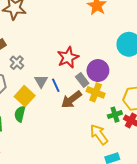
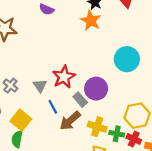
gray triangle: (41, 81) -> (40, 86), moved
yellow cross: (96, 92) -> (97, 127), moved
green cross: (115, 115) -> (117, 134), turned 32

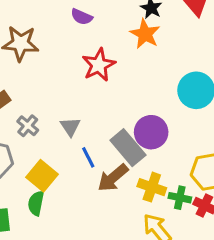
red star: (64, 77) -> (99, 65), moved
gray rectangle: (80, 100) -> (128, 148), size x1.6

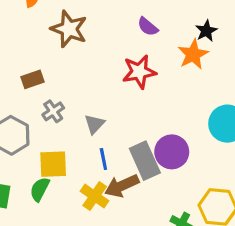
purple semicircle: (82, 17) -> (148, 27), moved
yellow square: (42, 176) -> (53, 164), turned 32
yellow cross: (152, 187) -> (95, 196), moved

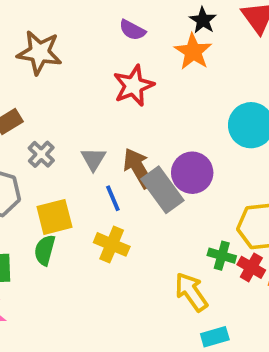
brown arrow: (122, 186) -> (138, 168), moved, turned 96

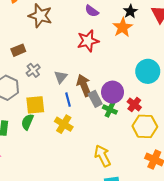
gray rectangle: (162, 190) -> (95, 99), size x0.7
green cross: (222, 256) -> (110, 110), moved
red cross: (251, 267) -> (134, 105), moved

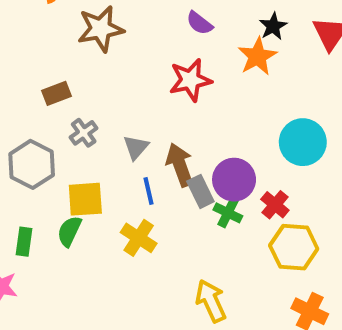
brown star: (40, 16) -> (101, 29), turned -30

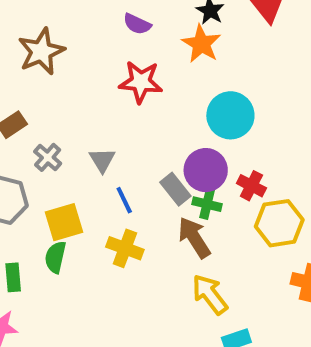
red star: (190, 80) -> (141, 82), turned 30
cyan circle: (303, 142) -> (230, 115), moved
brown arrow: (180, 165) -> (194, 238), moved

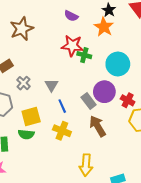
green cross: (207, 204) -> (84, 55), moved
green semicircle: (55, 257) -> (26, 134), turned -98
yellow arrow: (210, 294) -> (86, 165), moved, turned -140

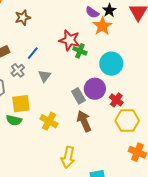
purple semicircle: (71, 16) -> (92, 12), moved
brown star: (22, 29) -> (23, 18), size x0.7
blue line: (62, 106) -> (33, 53), moved, turned 56

